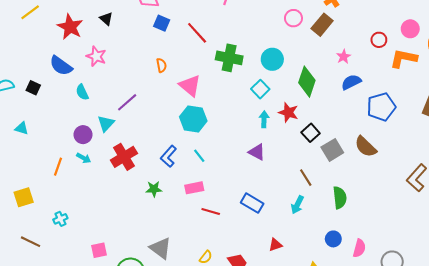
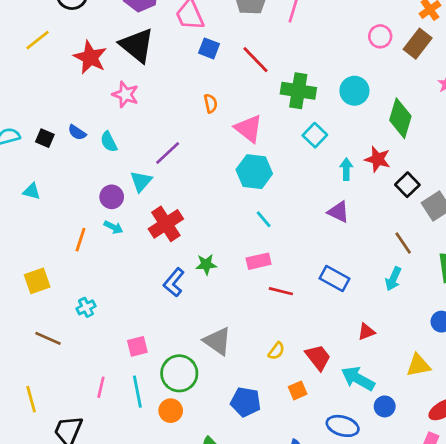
black triangle: (106, 19) -> (137, 45), size x2.0
blue semicircle: (61, 66) -> (77, 132), moved, size x0.6
cyan square: (260, 89) -> (315, 135), moved
blue L-shape: (168, 156) -> (174, 282), moved

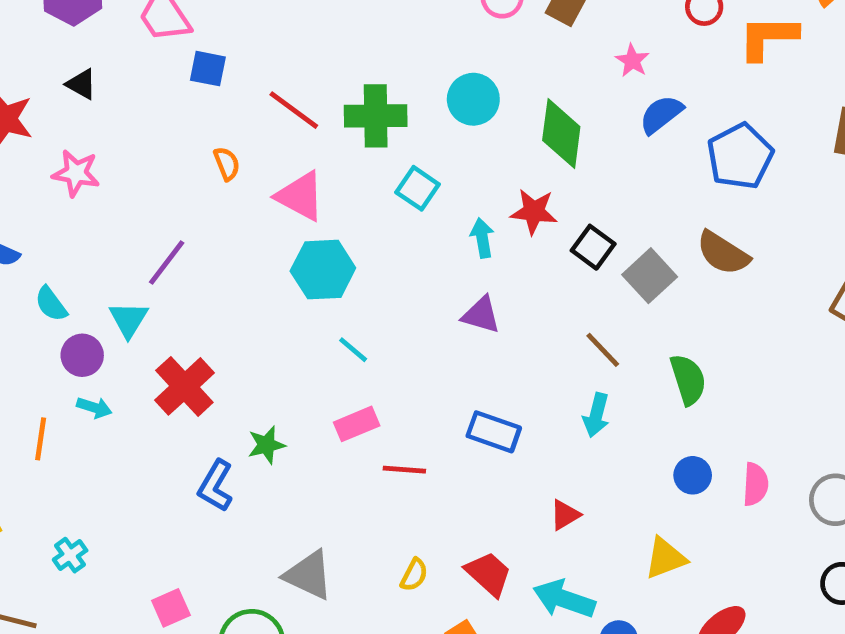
black triangle: (137, 45) -> (81, 84), size x0.5
red line: (256, 60) -> (294, 110), moved
cyan semicircle: (109, 142) -> (51, 304), moved

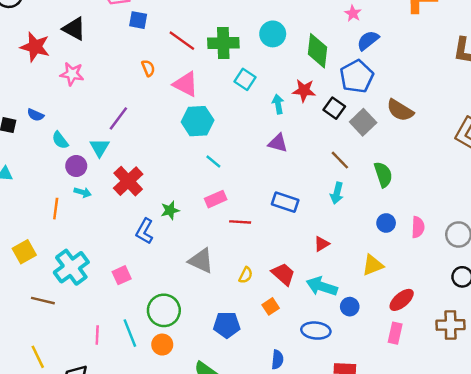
black triangle: (81, 84) -> (74, 29), size x1.5
blue pentagon: (740, 156) -> (357, 76), moved
cyan cross: (70, 555) -> (71, 267), size x2.0
gray triangle: (309, 575) -> (201, 261), moved
pink square: (171, 608) -> (122, 275), moved

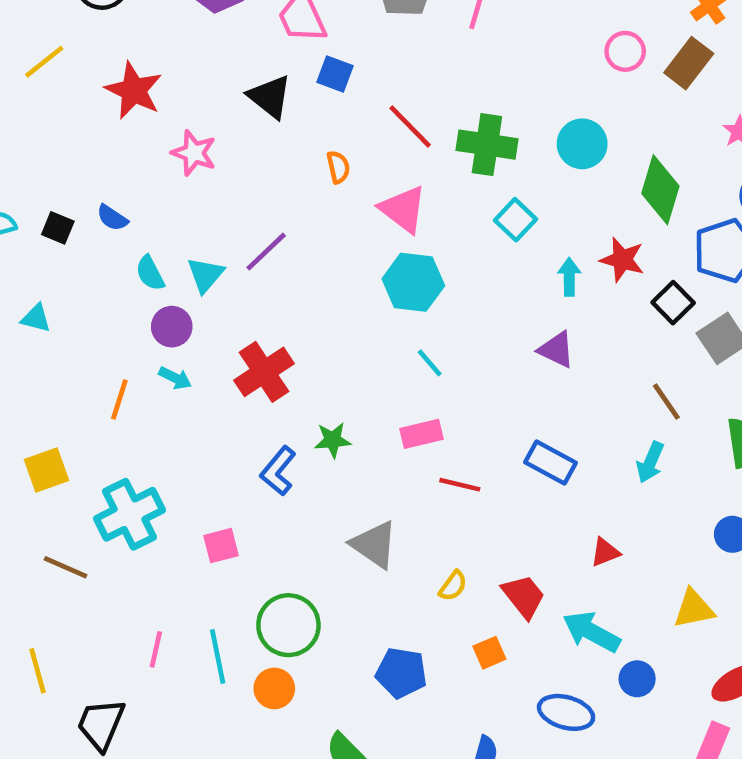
black triangle: (74, 29) -> (270, 97), moved
cyan triangle: (99, 148) -> (205, 275), moved

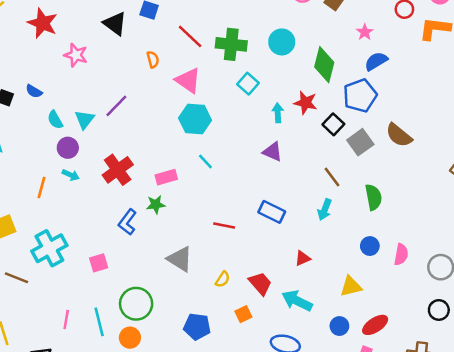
pink rectangle: (422, 434) -> (166, 177), moved
blue circle: (637, 679) -> (339, 326), moved

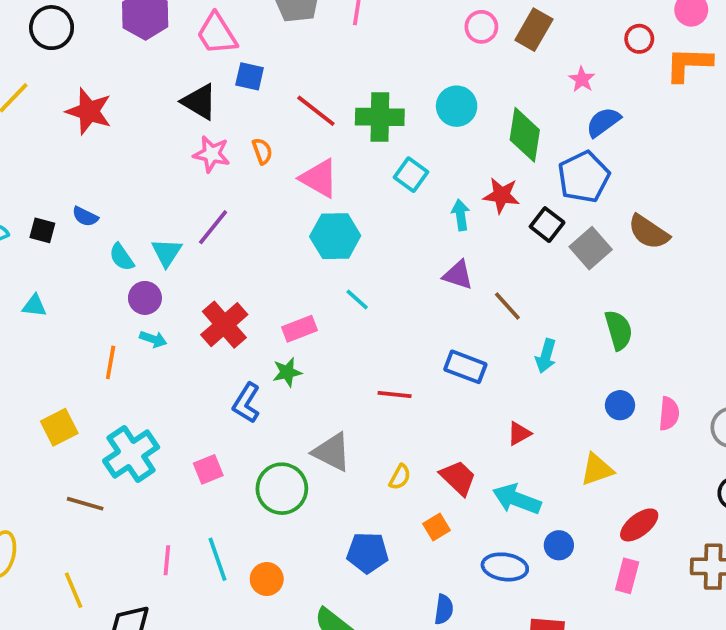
pink star: (76, 55) -> (212, 154), moved
brown line: (332, 177) -> (507, 306), moved
green circle: (136, 304) -> (282, 489), moved
blue circle: (339, 326) -> (559, 545), moved

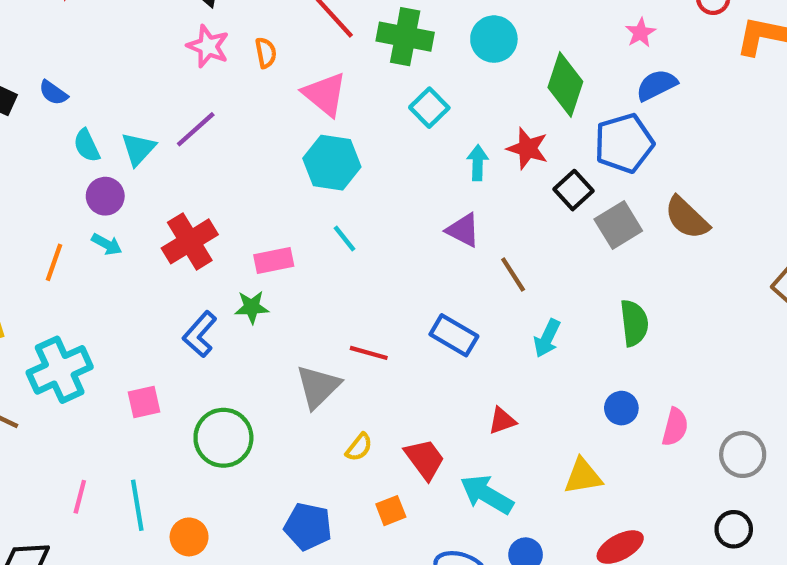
gray triangle: (332, 452) -> (318, 387), moved, turned 39

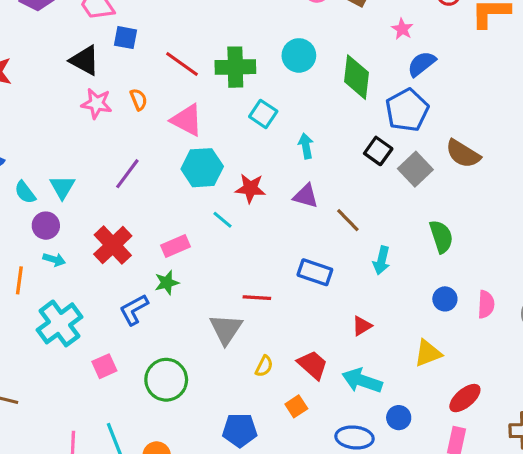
purple line: (196, 129) -> (127, 174), moved
red star: (528, 148) -> (250, 188), moved
blue L-shape: (200, 334) -> (134, 310), turned 32
cyan cross: (60, 370) -> (59, 323), moved

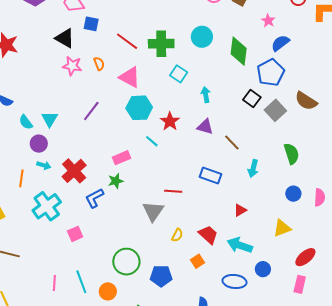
red star: (250, 188) -> (170, 121), turned 30
red cross: (113, 245) -> (74, 171), moved
green circle: (166, 380) -> (126, 262), moved

